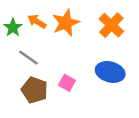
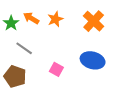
orange star: (66, 23) -> (55, 19), size x0.7
brown pentagon: (34, 90) -> (15, 76), moved

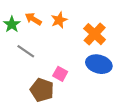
orange cross: (94, 21) -> (95, 34), moved
brown pentagon: (15, 76) -> (42, 90), moved

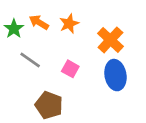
blue ellipse: (99, 64) -> (115, 75), turned 65
pink square: (60, 74) -> (70, 69), moved

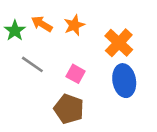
brown pentagon: (49, 105) -> (69, 109), moved

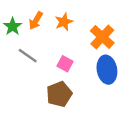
orange arrow: (42, 24) -> (36, 21), turned -90
brown pentagon: (69, 109) -> (59, 94), turned 30

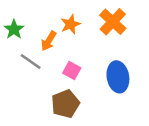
orange arrow: (36, 21) -> (49, 41), moved
orange cross: (102, 37) -> (113, 22), moved

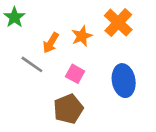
orange star: (70, 24) -> (82, 36), moved
green star: (14, 29) -> (14, 17), moved

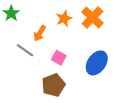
orange star: (82, 36) -> (64, 19), moved
blue ellipse: (124, 81) -> (97, 63), turned 45

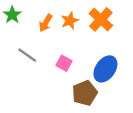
orange arrow: (40, 33) -> (46, 23), moved
brown pentagon: (53, 85) -> (85, 93), moved

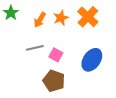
gray line: (27, 55) -> (35, 48), moved, turned -48
brown pentagon: (85, 93) -> (54, 81), moved, turned -30

